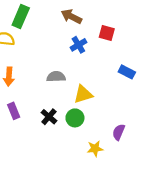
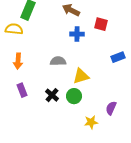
blue cross: (78, 45) -> (77, 34), turned 32
blue rectangle: (127, 72) -> (118, 57), turned -48

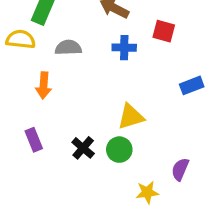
orange arrow: (18, 61) -> (44, 85), moved
gray semicircle: (58, 61) -> (68, 48), moved

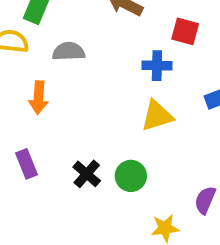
blue cross: (124, 48) -> (157, 66), moved
yellow triangle: (131, 117) -> (157, 116), moved

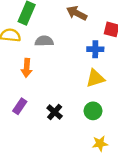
purple rectangle: (26, 164) -> (20, 106), turned 56
green circle: (131, 176) -> (93, 111), moved

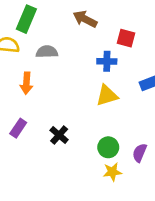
green circle: (93, 111) -> (108, 147), moved

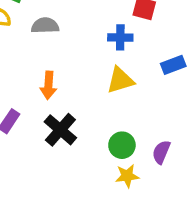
orange arrow: (26, 83) -> (48, 85), moved
black cross: (59, 135) -> (60, 130), size x1.4

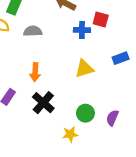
blue cross: (120, 37) -> (82, 30), moved
yellow star: (127, 176) -> (70, 134), moved

